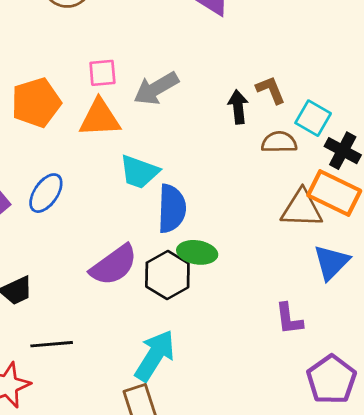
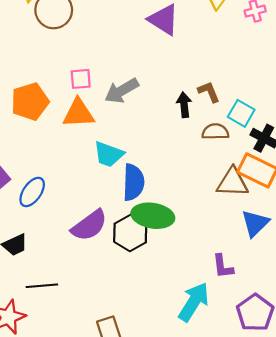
blue ellipse: (46, 193) -> (32, 192), moved
green ellipse: (197, 252) -> (153, 216), size x1.4
cyan arrow: (155, 356) -> (194, 302), moved

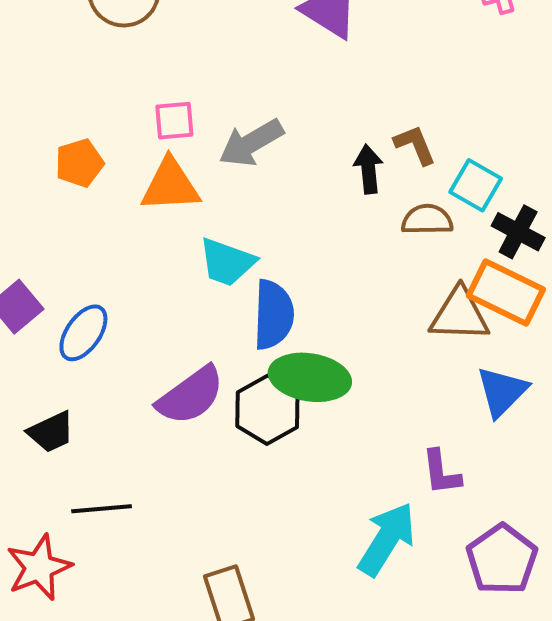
orange pentagon: (30, 102) -> (79, 163), size x0.7

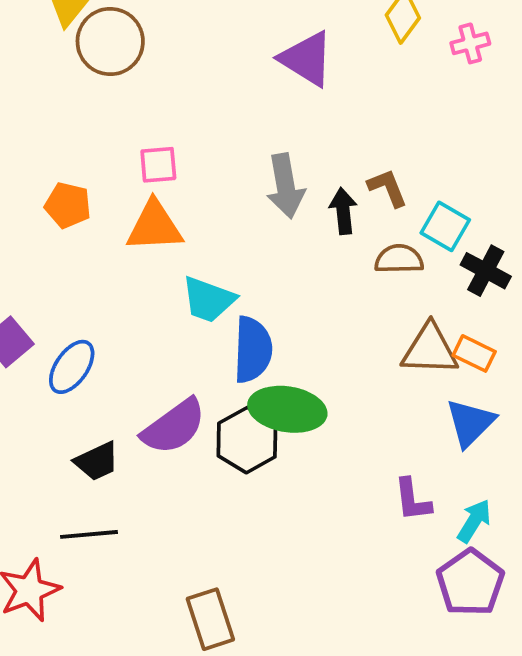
gray arrow: (251, 143) -> (285, 186), moved, turned -70
orange pentagon: (79, 163) -> (68, 205), turned 30
orange rectangle: (506, 292) -> (474, 353), moved, size x0.6
black trapezoid: (51, 432) -> (97, 461), moved
cyan arrow: (387, 539) -> (474, 521), moved, size x0.6

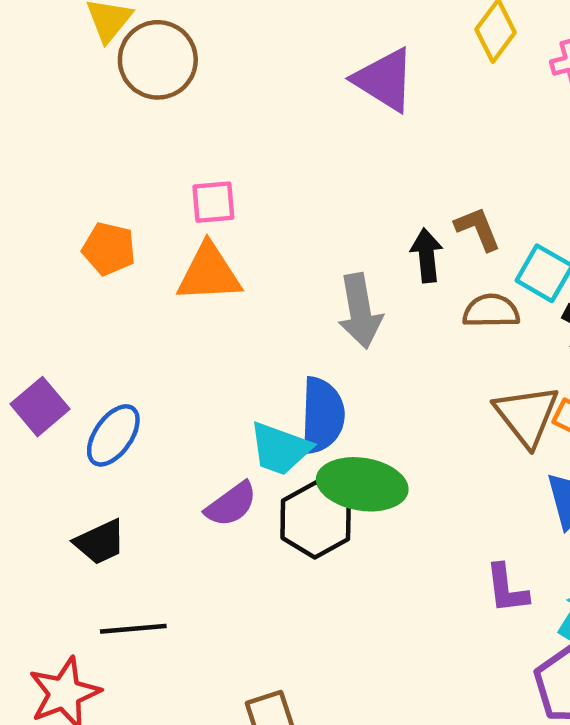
gray arrow: (285, 186) -> (360, 311), moved
cyan trapezoid: (208, 300) -> (280, 449), moved
brown triangle: (430, 350) -> (527, 415), turned 50
purple semicircle: (174, 427) -> (231, 504), size x0.7
black trapezoid: (97, 461) -> (100, 542), moved

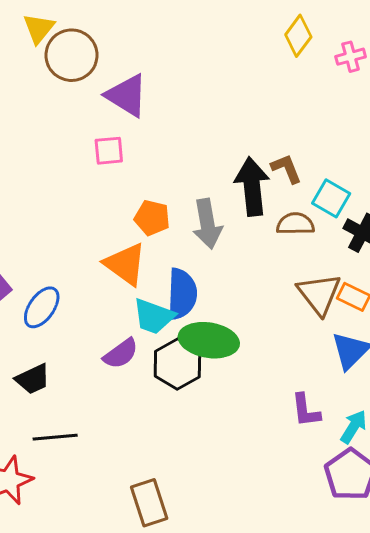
purple triangle: (384, 80) -> (127, 95), moved
orange pentagon: (109, 249) -> (152, 218), moved
black arrow: (427, 255) -> (252, 187), size x1.6
orange triangle: (209, 273) -> (125, 264), moved, turned 39

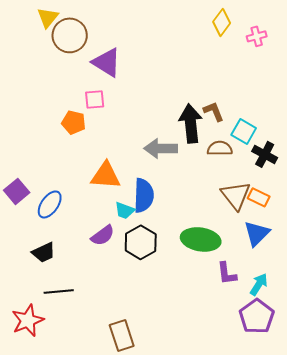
orange pentagon: (152, 218) -> (74, 122), moved
gray arrow: (207, 224) -> (161, 148), turned 100
orange triangle: (125, 264) -> (106, 175), turned -32
cyan trapezoid: (154, 316) -> (125, 210), size x0.7
green ellipse: (209, 340) -> (201, 239), moved

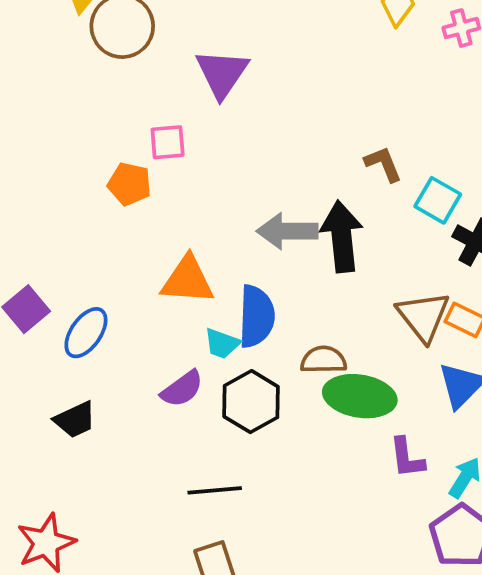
purple triangle: (107, 62) -> (222, 73), moved, turned 32
black arrow: (191, 123) -> (342, 237), moved
brown semicircle: (220, 148) -> (324, 360), moved
black line: (59, 291) -> (215, 490), moved

